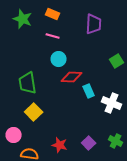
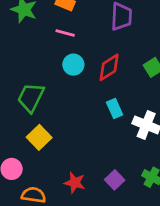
red diamond: (72, 77) -> (109, 67), moved, turned -35
green trapezoid: (28, 83) -> (31, 98), turned 35

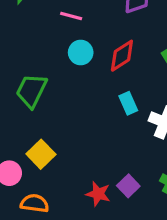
yellow square: (39, 137) -> (41, 154), moved
red star: (75, 183) -> (98, 194), moved

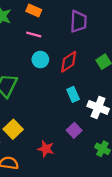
purple square: (128, 186) -> (74, 130), moved
red star: (98, 194) -> (46, 149), moved

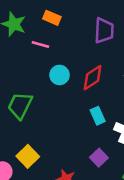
pink line: (34, 34) -> (40, 44), moved

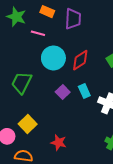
purple trapezoid: (104, 30) -> (73, 19), moved
cyan circle: (60, 75) -> (53, 58), size x1.5
purple square: (99, 158) -> (63, 92), moved

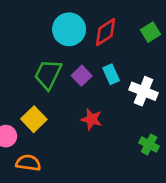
green trapezoid: (21, 83) -> (48, 74), moved
red star: (59, 143) -> (92, 119), moved

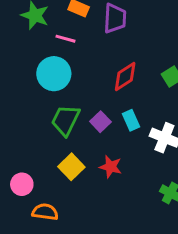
cyan circle: (69, 29) -> (54, 74), moved
yellow square: (34, 119) -> (71, 167), moved

